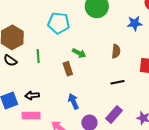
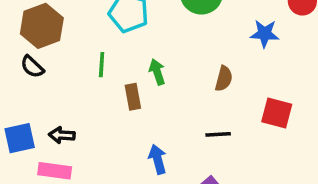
green arrow: (79, 53) -> (157, 72), turned -144
green line: (38, 56) -> (102, 65), moved
blue arrow: (73, 101) -> (158, 159), moved

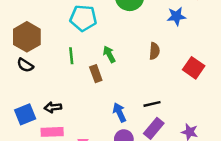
red square: (277, 113) -> (194, 68), turned 30
black line: (218, 134) -> (152, 104), moved

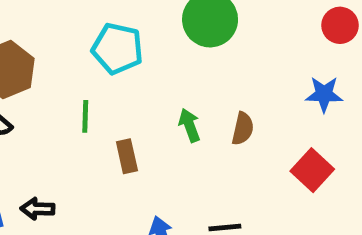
blue star: (176, 16) -> (324, 94), moved
green arrow: (109, 54) -> (189, 125), moved

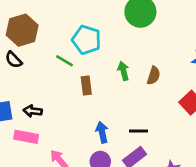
cyan pentagon: (117, 49) -> (86, 40), moved
green line: (85, 116) -> (64, 61), turned -66

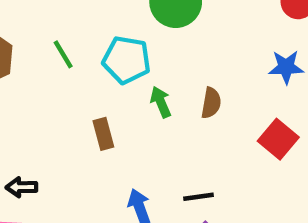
cyan pentagon: (86, 40) -> (127, 60), moved
green line: (64, 61) -> (63, 54), moved, turned 36

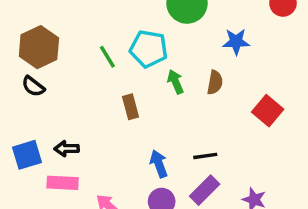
green line: (63, 54) -> (107, 57), moved
blue star: (286, 67) -> (236, 42), moved

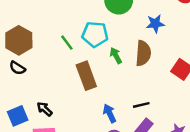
brown semicircle: (215, 82) -> (143, 53), size x1.5
brown rectangle: (131, 107) -> (86, 76), size x1.6
black arrow: (67, 149) -> (45, 109), turned 49

